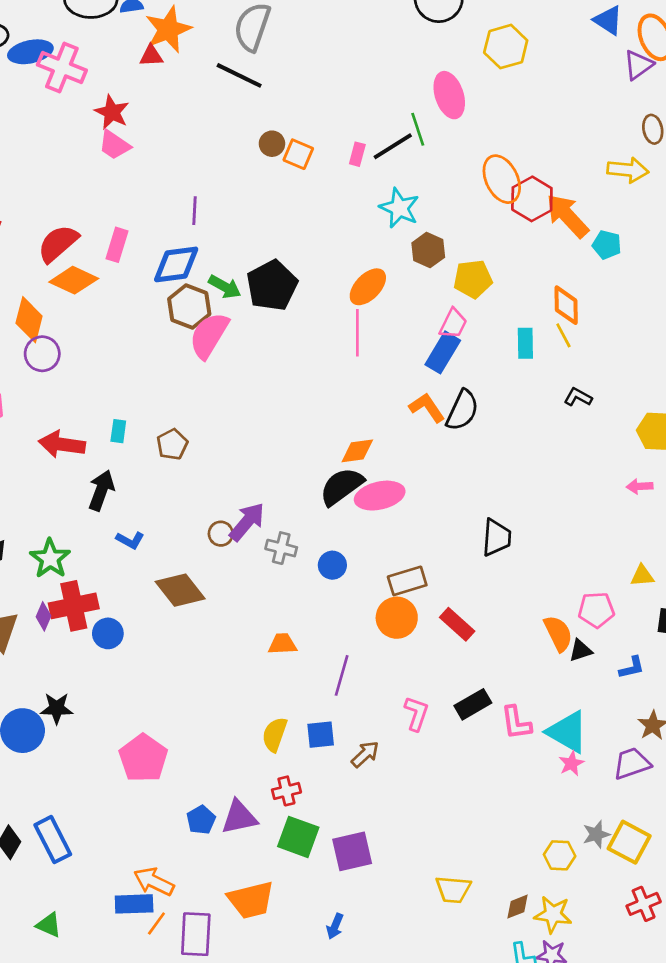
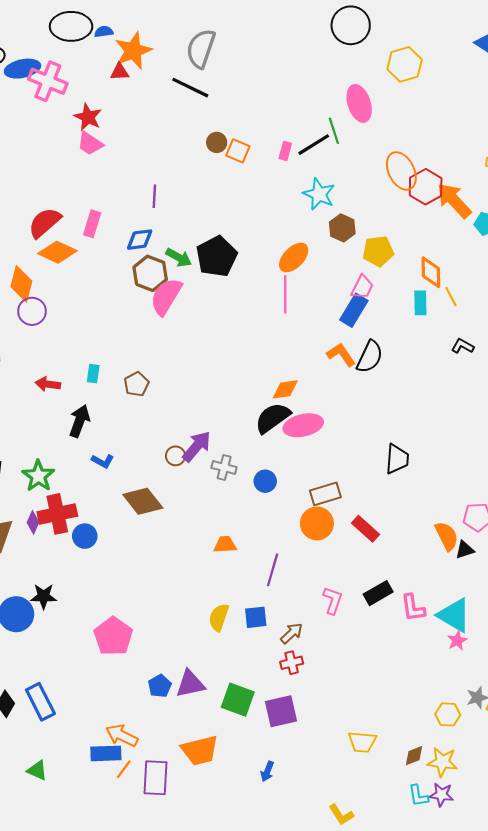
blue diamond: (176, 264) -> (140, 240), size x0.7
orange diamond: (566, 305) -> (431, 272), moved
red arrow: (62, 444) -> (48, 384), size x0.7
red cross: (286, 791) -> (292, 663), moved

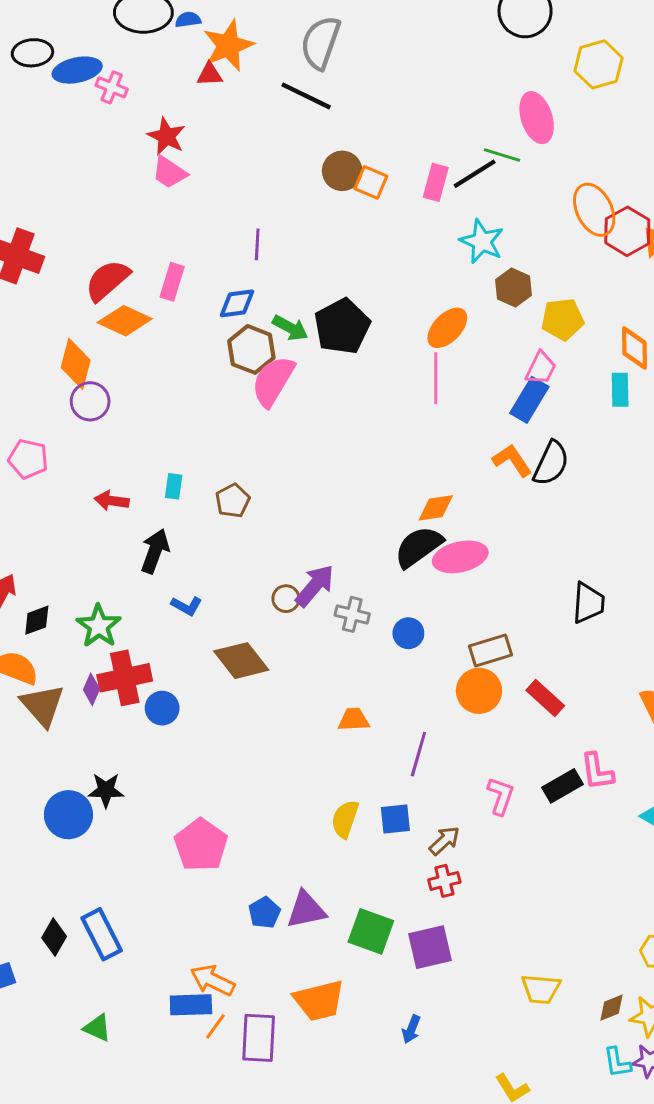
pink cross: (48, 81) -> (112, 87), size x0.6
green line: (334, 131) -> (502, 155), turned -55
brown circle: (217, 142) -> (342, 171), size x1.4
pink rectangle: (285, 151) -> (436, 182), size x1.4
pink L-shape: (413, 608) -> (597, 771), moved

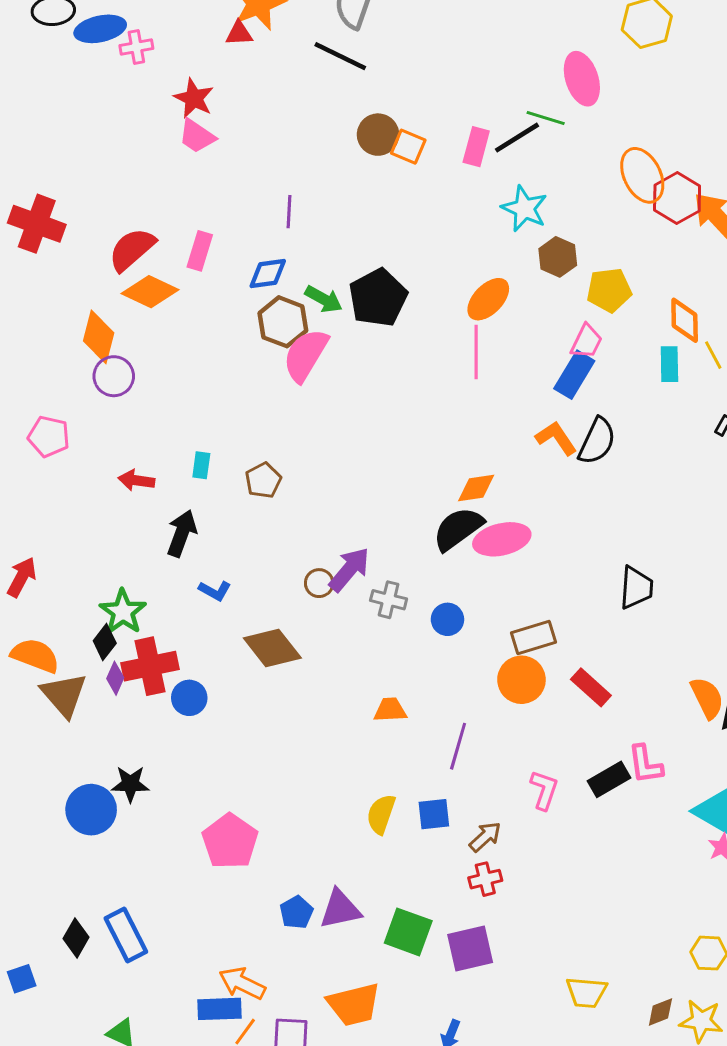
pink cross: (112, 87) -> (136, 47), turned -32
black diamond: (37, 620) -> (105, 642), moved, turned -32

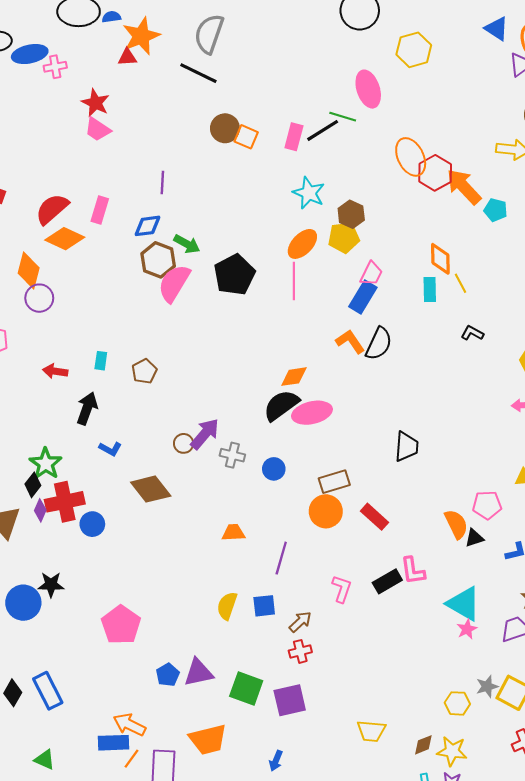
cyan star: (524, 209) -> (309, 193), moved
yellow pentagon: (609, 290) -> (344, 238), moved
black pentagon: (378, 298) -> (235, 275), moved

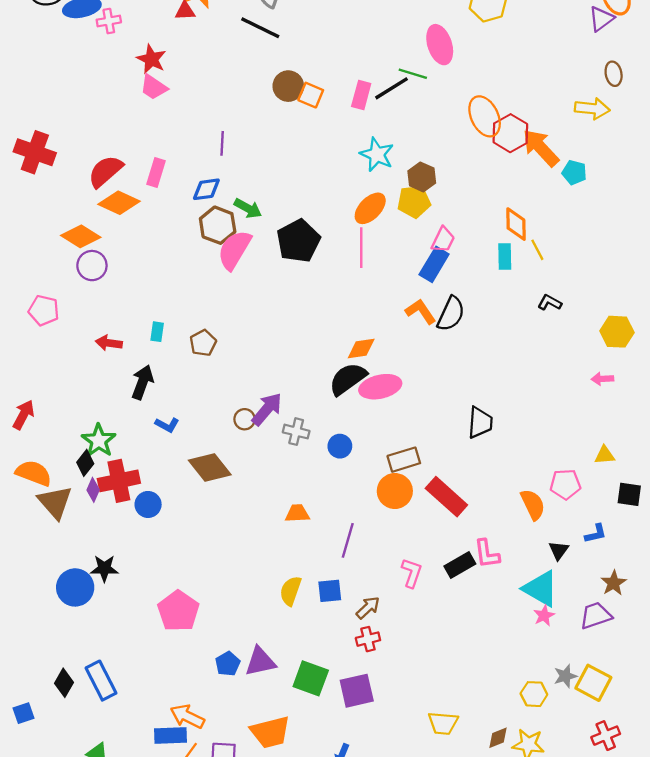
orange diamond: (29, 270) -> (81, 236), turned -72
red rectangle: (375, 517) -> (446, 497), size x1.4
black triangle: (474, 538) -> (559, 550), moved, turned -36

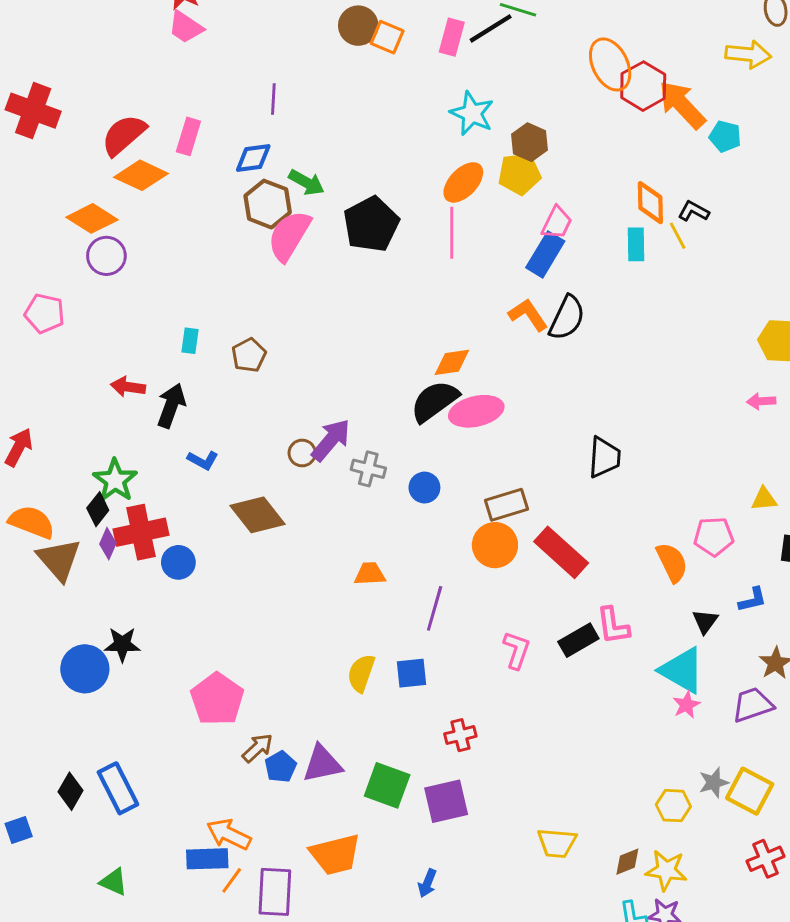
black L-shape: (550, 303) -> (694, 211), moved
red arrow: (109, 343) -> (128, 387), moved
brown arrow: (368, 608) -> (258, 748), moved

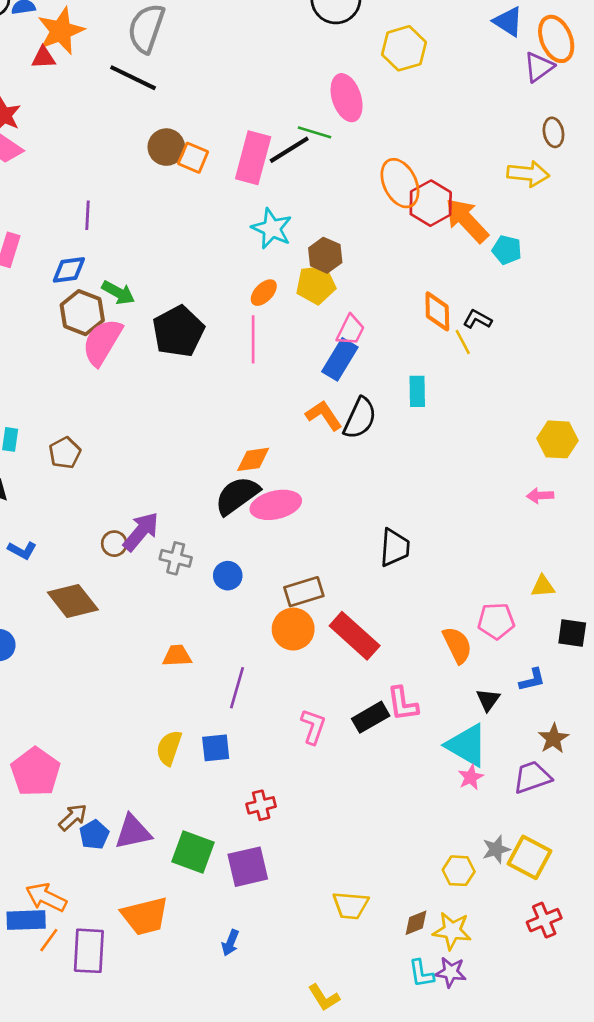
pink rectangle: (452, 37) -> (253, 158), size x1.5
orange ellipse: (463, 182) -> (264, 293), size x0.7
cyan rectangle: (636, 244) -> (417, 391), moved

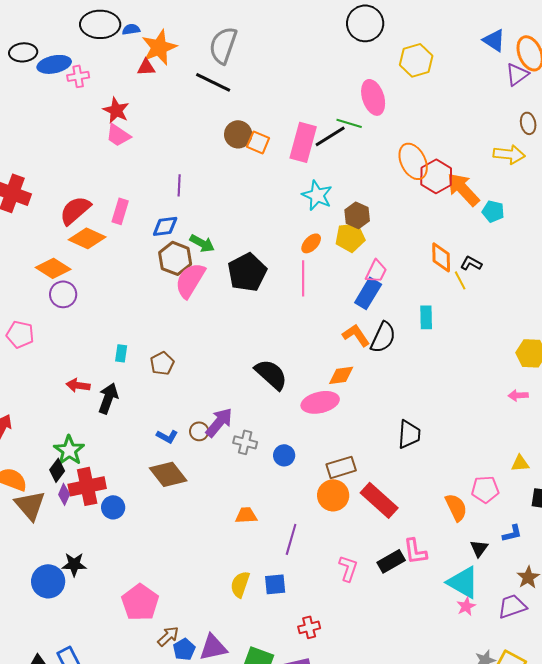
orange diamond: (253, 459) -> (341, 375), moved
black semicircle: (237, 496) -> (271, 374), moved, turned 78
blue L-shape: (22, 550) -> (167, 436), moved

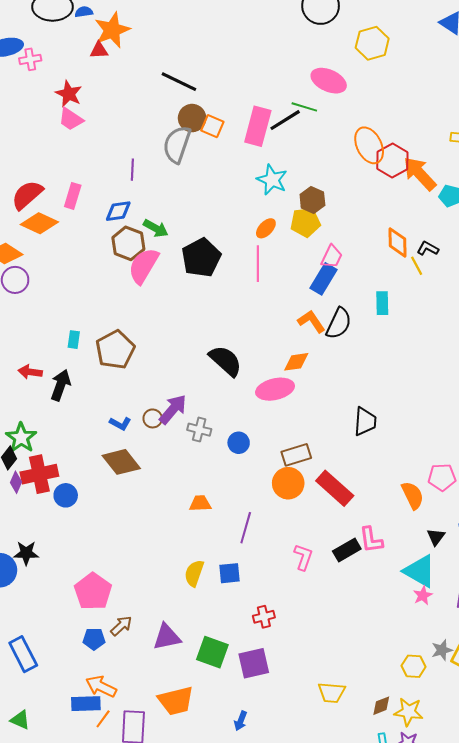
gray semicircle: (223, 45) -> (177, 144), moved
black line: (213, 82) -> (179, 82), moved
pink ellipse: (373, 97) -> (329, 81), turned -48
brown pentagon: (162, 363) -> (115, 350), size x1.6
blue pentagon: (184, 649) -> (94, 639), moved, turned 30

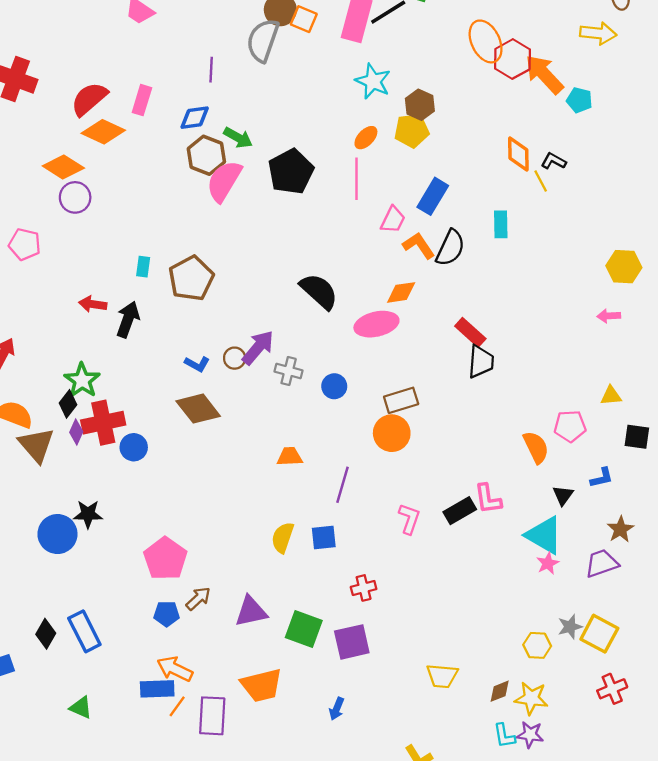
pink trapezoid: (332, 257) -> (393, 220), moved
red rectangle: (335, 488) -> (470, 332), moved, size x0.7

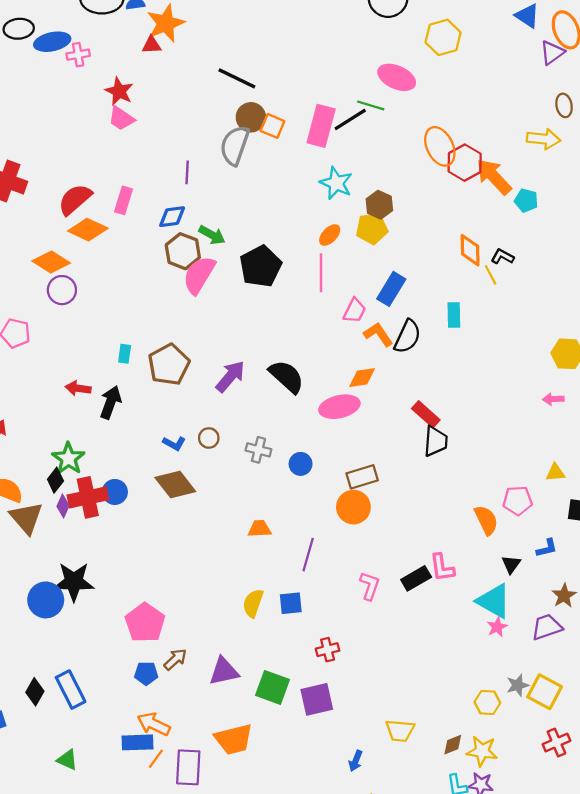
purple arrow: (258, 348) -> (230, 376), moved
blue circle: (134, 447) -> (115, 492), moved
black star: (88, 514) -> (74, 582), size x1.5
blue arrow: (337, 709) -> (356, 761), moved

